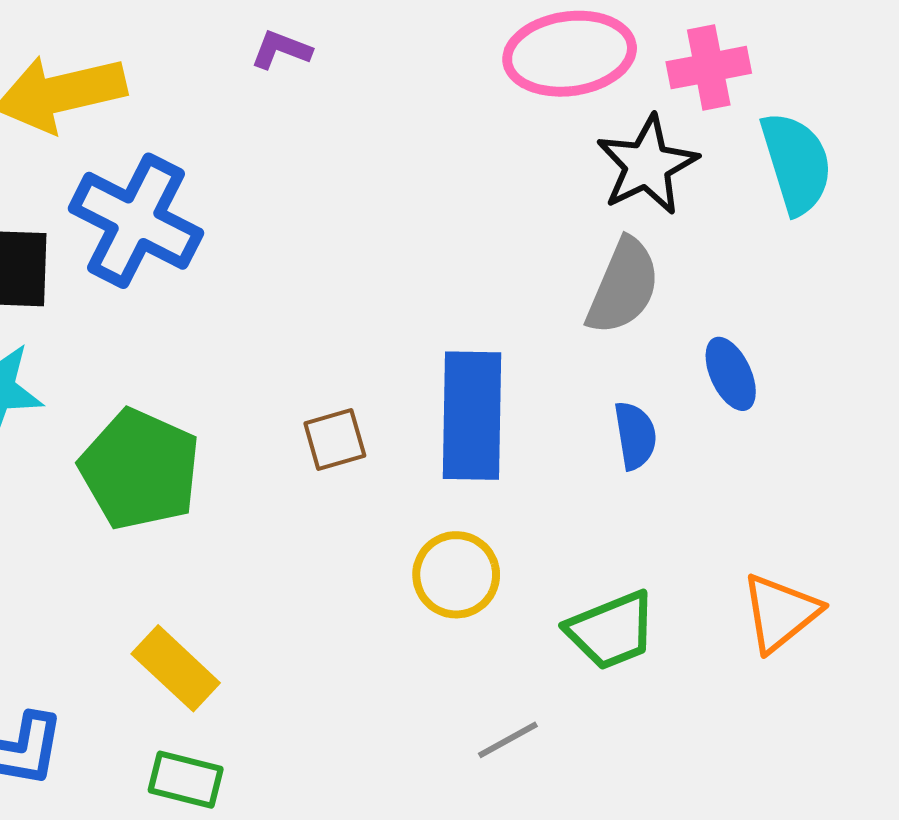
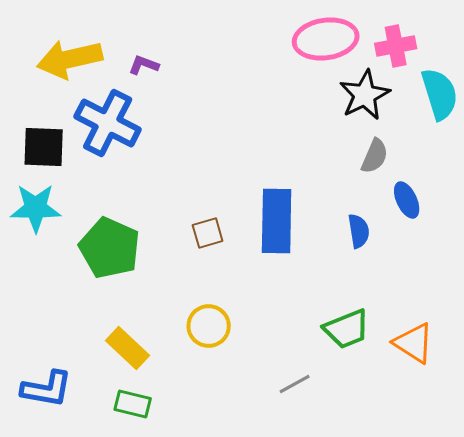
purple L-shape: (281, 50) -> (144, 65), moved
gray semicircle: (623, 286) -> (375, 156), moved, size x0.7
yellow circle: (456, 575) -> (209, 326), moved
orange triangle: (780, 613) -> (414, 343), moved, turned -48

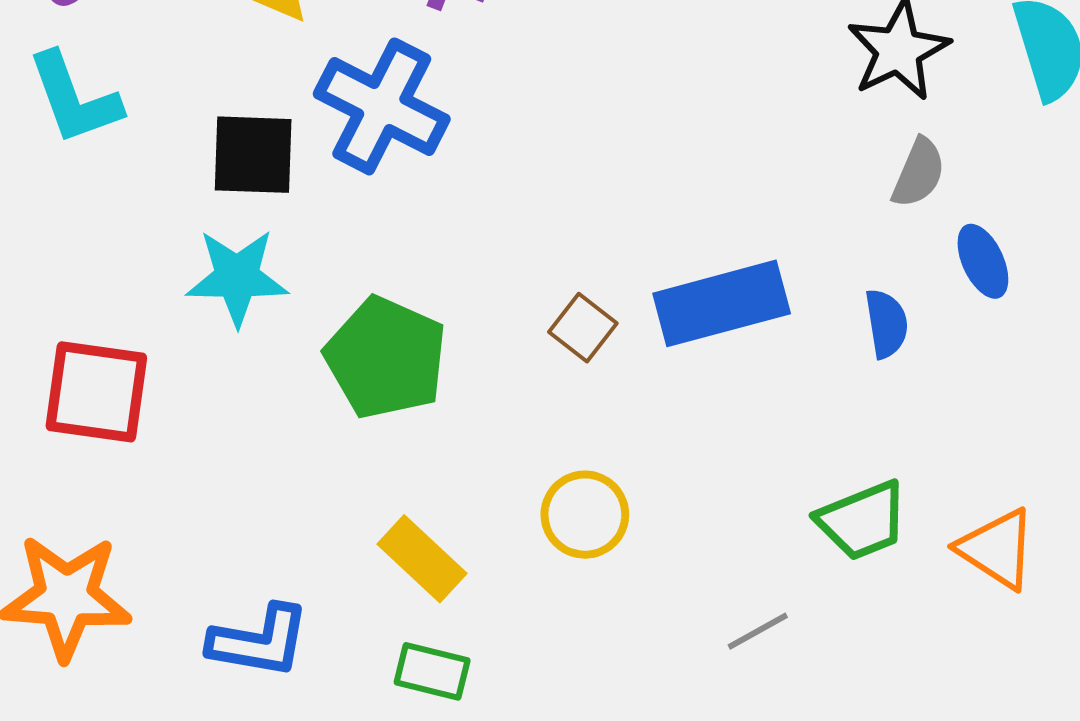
blue rectangle: (277, 221) -> (722, 303), turned 74
brown square: (208, 233) -> (583, 328), turned -36

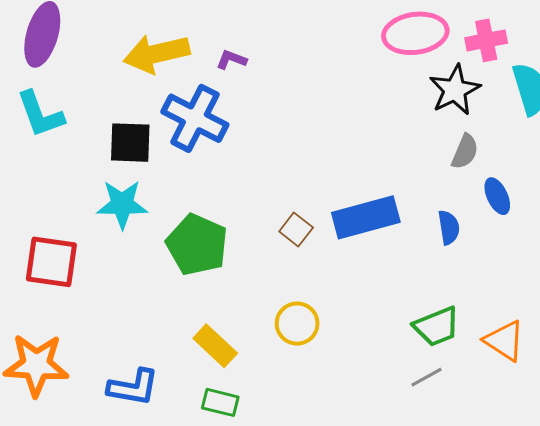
gray line: (758, 631) -> (426, 377), moved

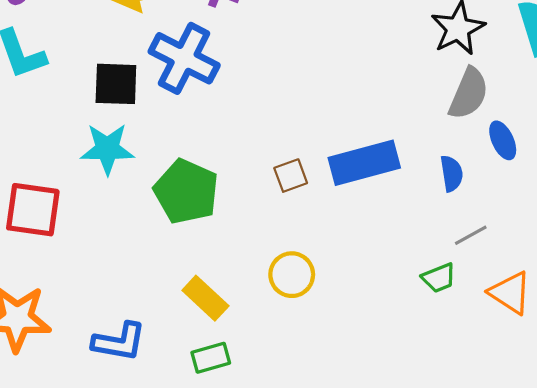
gray semicircle: (465, 152) -> (469, 94), size x1.4
brown square: (296, 230) -> (291, 176), turned 32
green trapezoid: (437, 327) -> (439, 278), size x0.7
gray line: (426, 377) -> (471, 235), moved
green rectangle: (220, 402) -> (211, 358), turned -30

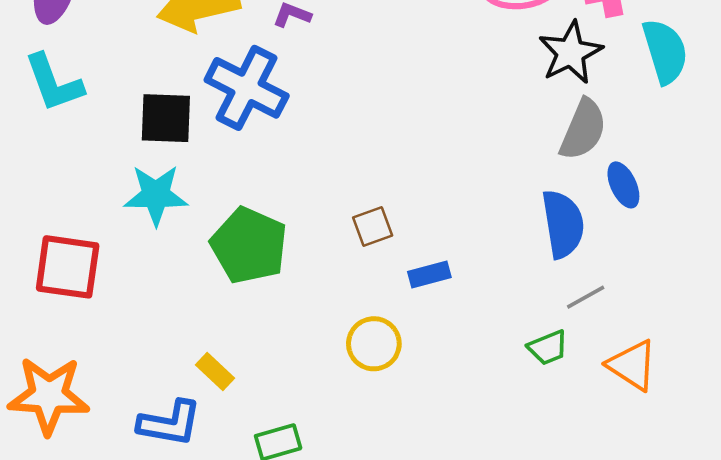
blue rectangle: (364, 163) -> (429, 274), moved, size x0.5
blue semicircle: (452, 173) -> (563, 224), size x1.6
yellow rectangle: (205, 298) -> (215, 372), moved, size x0.7

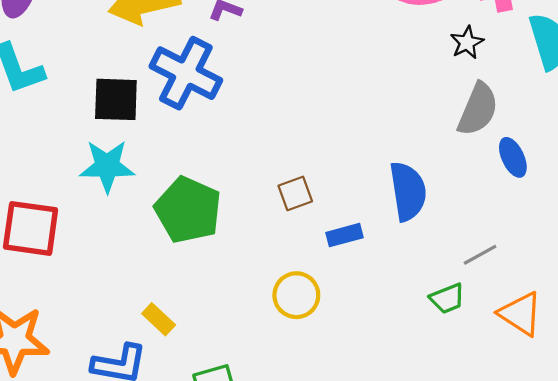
black star: (571, 53) -> (467, 43), size x0.6
blue semicircle: (563, 224) -> (408, 191), moved

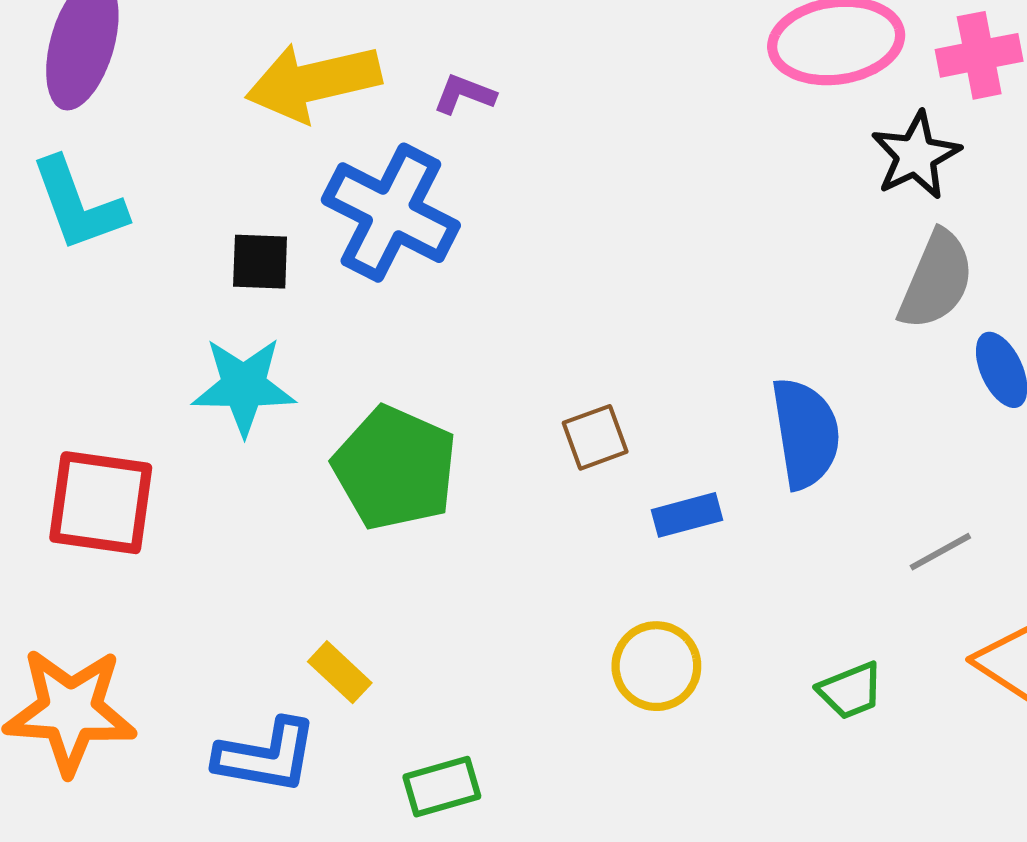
black star: (467, 43) -> (916, 155), size x1.4
black square: (116, 99) -> (260, 262), size x0.7
yellow circle: (296, 295) -> (656, 666), moved
green trapezoid: (447, 298) -> (850, 691), moved

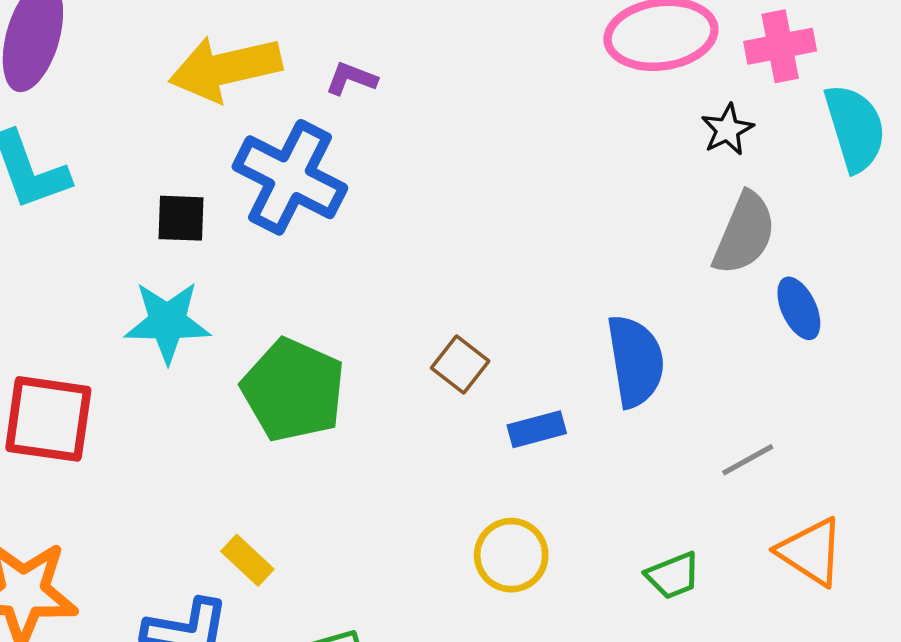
black star: (916, 155) -> (727, 130), size x0.7
brown square: (595, 437) -> (460, 365), turned -32

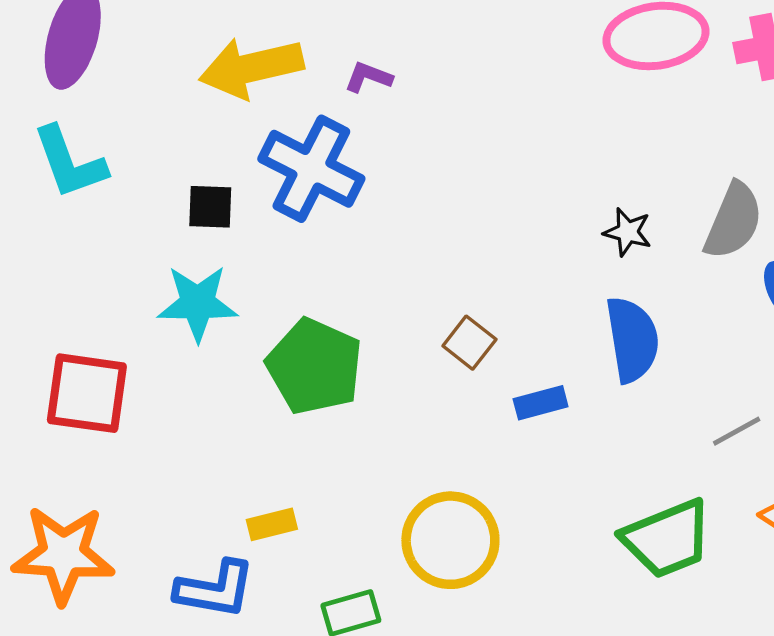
black star: (727, 130) -> (628, 232), moved, turned -30
yellow circle: (511, 555) -> (450, 540), moved, size x1.4
yellow rectangle: (247, 560) -> (272, 524), turned -57
green trapezoid: (673, 576) -> (667, 539), size x1.8

